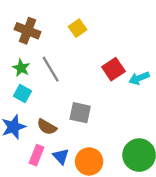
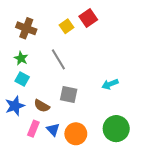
gray line: (51, 69) -> (58, 59), moved
red square: (113, 69) -> (88, 18), moved
cyan arrow: (139, 78) -> (110, 84), moved

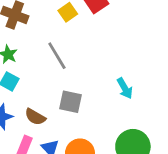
cyan arrow: (110, 84) -> (125, 88), turned -98

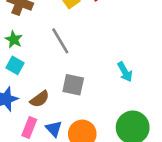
brown semicircle: (35, 117) -> (40, 99), turned -66

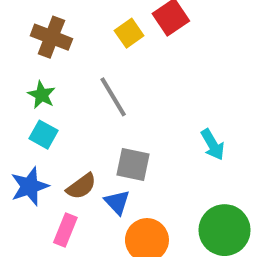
blue triangle: (54, 129) -> (117, 202), moved

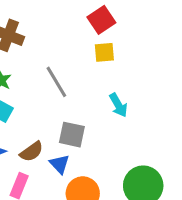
yellow square: (129, 33) -> (104, 52), moved, turned 30
cyan arrow: (213, 145) -> (118, 105), moved

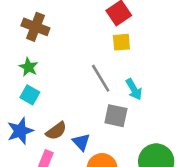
gray line: (56, 82) -> (101, 78), moved
gray square: (72, 135) -> (116, 116), moved

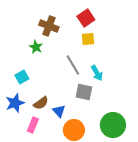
brown cross: (35, 27) -> (49, 26), moved
green star: (29, 67) -> (36, 47), moved
cyan square: (30, 95) -> (22, 77), turned 32

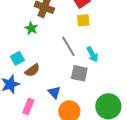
brown semicircle: (41, 103) -> (32, 70), moved

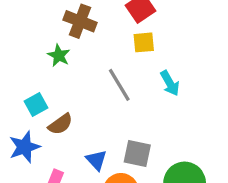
cyan arrow: (92, 54) -> (170, 83), moved
gray square: (79, 73) -> (137, 154), moved

